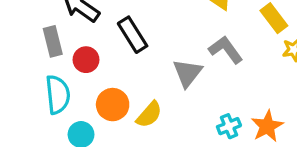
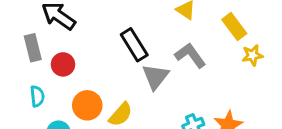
black rectangle: (133, 35) -> (134, 45), moved
cyan semicircle: (58, 95) -> (37, 96), size x0.6

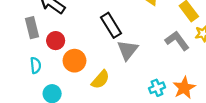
gray L-shape: (190, 55) -> (177, 41), moved
orange circle: (87, 105) -> (74, 61), moved

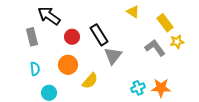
red circle: (56, 41) -> (72, 37), moved
orange star: (184, 88) -> (161, 88), turned 30

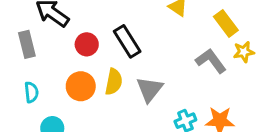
gray triangle: (113, 56) -> (150, 89), moved
yellow semicircle: (90, 81) -> (114, 82), moved, turned -30

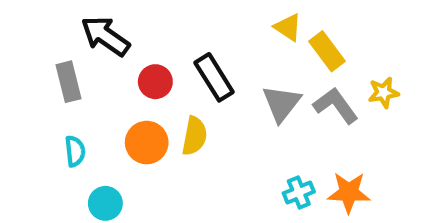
yellow rectangle: (226, 23) -> (327, 51), moved
gray triangle: (150, 89) -> (281, 103), moved

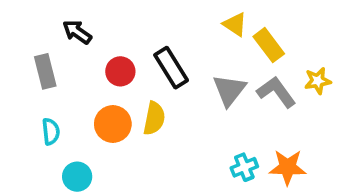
black arrow: (105, 36) -> (77, 32), size x0.7

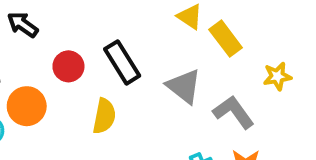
gray triangle: (229, 90) -> (184, 86), turned -30
gray L-shape: (276, 92) -> (234, 112), moved
orange circle: (113, 124) -> (27, 106), moved

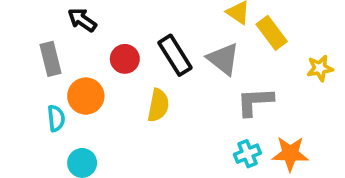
gray triangle: (184, 86) -> (223, 59), moved
gray L-shape: (234, 112) -> (255, 102), moved, turned -57

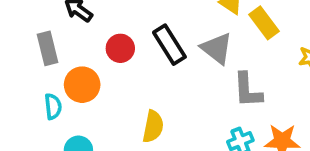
gray L-shape: (255, 102) -> (248, 90), turned -90
yellow semicircle: (158, 105) -> (153, 127), moved

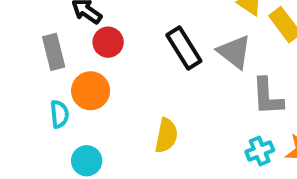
red circle: (120, 48) -> (108, 42), moved

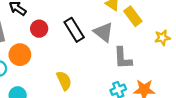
red circle: (108, 42) -> (39, 29), moved
yellow semicircle: (166, 135) -> (64, 81), turned -36

